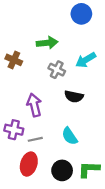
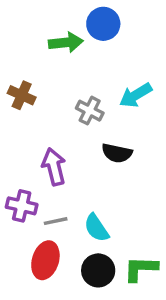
blue circle: (81, 14) -> (103, 24), moved
green arrow: (47, 43) -> (66, 43), moved
cyan semicircle: (70, 136) -> (96, 228), moved

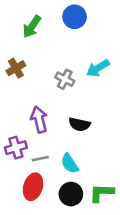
green arrow: (66, 43) -> (32, 27), moved, turned 130
brown cross: (22, 95) -> (16, 68), turned 36
black semicircle: (117, 153) -> (79, 124), moved
purple cross: (22, 206) -> (16, 148), turned -30

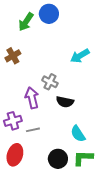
blue circle: (75, 17) -> (49, 14), moved
gray cross: (65, 79) -> (50, 82), moved
cyan semicircle: (70, 164) -> (78, 134), moved
red ellipse: (33, 187) -> (15, 155), moved

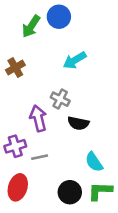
cyan arrow: (80, 56) -> (75, 60), moved

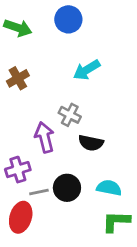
green arrow: (31, 26) -> (18, 28), moved, turned -105
gray line: (40, 157) -> (39, 192), moved
cyan semicircle: (94, 162) -> (109, 188), turned 135
black circle: (70, 192) -> (67, 188), moved

